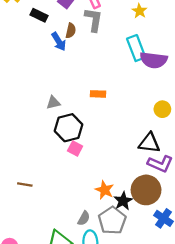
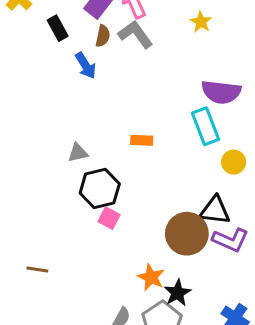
black rectangle: (39, 15) -> (58, 28), turned 35
gray L-shape: (94, 20) -> (135, 34), turned -45
brown semicircle: (71, 31) -> (103, 36), moved
cyan rectangle: (136, 48) -> (206, 126), moved
brown circle: (146, 190) -> (187, 234), moved

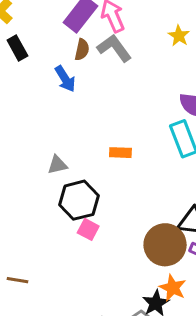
black rectangle: (58, 28) -> (17, 48), moved
orange star: (151, 277) -> (173, 288), moved

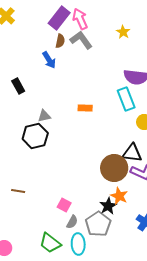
black rectangle: (17, 48) -> (18, 86), moved
black hexagon: (79, 200) -> (35, 136), moved
pink square: (88, 229) -> (64, 205), moved

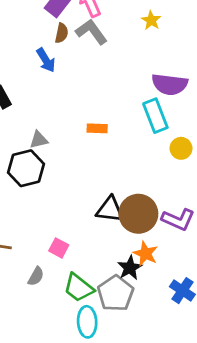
black triangle: (132, 153) -> (110, 209), moved
pink square: (64, 205) -> (59, 248), moved
gray semicircle: (72, 222) -> (36, 276), moved
green trapezoid: (50, 243) -> (79, 288), moved

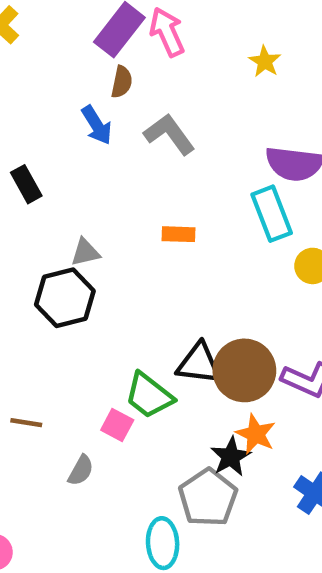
gray L-shape: (91, 32) -> (169, 134), moved
green trapezoid: (79, 288) -> (149, 395), moved

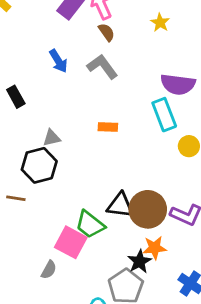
brown semicircle: (122, 82) -> (106, 32), moved, turned -48
brown line: (26, 423) -> (16, 198), moved
pink square: (117, 425) -> (71, 242), size x1.6
orange star: (256, 434) -> (155, 248), turned -30

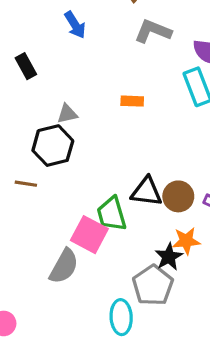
gray L-shape: (102, 66) -> (153, 31), moved, turned -32
brown circle: (148, 209) -> (178, 196), size x0.7
green trapezoid: (90, 224) -> (112, 214), turned 36
gray semicircle: (49, 270) -> (64, 266), size x1.6

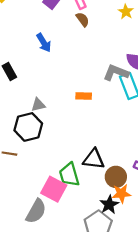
gray L-shape: (153, 31) -> (116, 73), moved
brown circle: (178, 196) -> (116, 177), moved

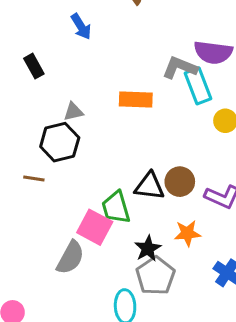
orange rectangle: (84, 96) -> (136, 100), size x1.5
brown circle: (116, 177) -> (180, 182), moved
black star: (109, 205) -> (148, 248), moved

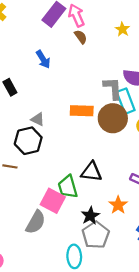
gray L-shape: (180, 68) -> (113, 88), turned 65
gray triangle: (73, 112) -> (38, 119), turned 40
brown circle: (180, 182) -> (113, 118), moved, size x1.4
orange star: (187, 233) -> (118, 205), turned -30

